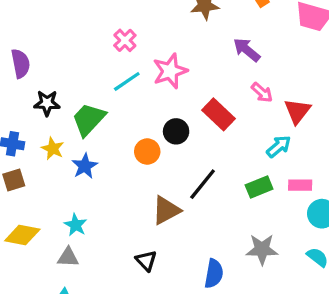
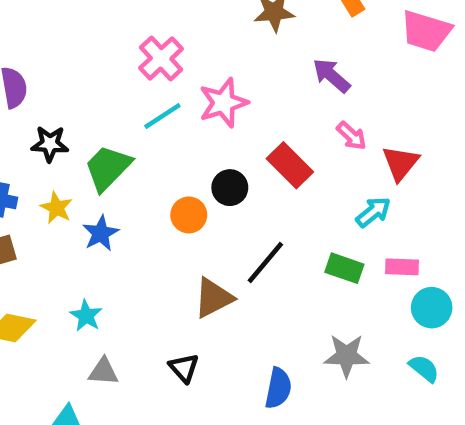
pink cross: (125, 40) -> (161, 58), size x1.4
green rectangle: (259, 187) -> (344, 268), turned 40
gray triangle: (68, 257) -> (103, 372), moved

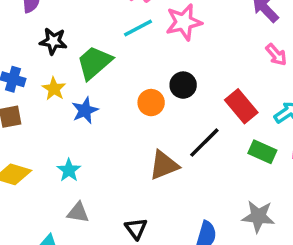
red rectangle: (290, 165) -> (241, 106), moved
black triangle: (184, 368) -> (136, 229), moved

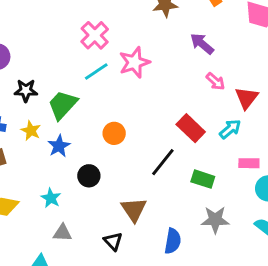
black circle: (183, 85) -> (89, 176), moved
green rectangle: (262, 152) -> (203, 179), moved
brown triangle: (164, 165) -> (134, 210), moved, turned -36

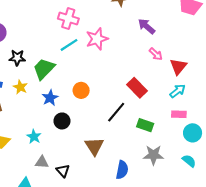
pink cross: (95, 35) -> (68, 19), turned -30
cyan arrow: (230, 129) -> (178, 91), moved
blue star: (59, 146) -> (50, 98), moved
black triangle: (113, 241) -> (63, 171), moved

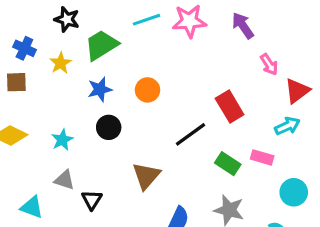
purple arrow: (147, 26) -> (243, 26), moved
pink rectangle: (179, 114) -> (262, 157), moved

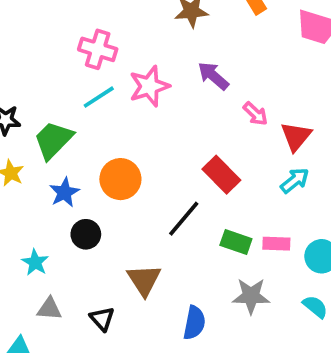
orange circle: (148, 90) -> (120, 179), size x1.4
pink rectangle: (262, 157) -> (276, 244), moved
black triangle: (92, 200) -> (102, 319), moved

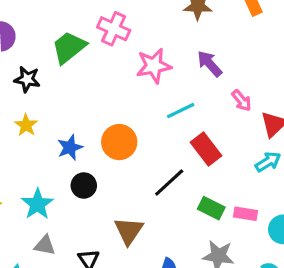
cyan line: (99, 97) -> (181, 111), moved
green trapezoid: (53, 140) -> (69, 47), moved
cyan star: (35, 262) -> (37, 204), size x1.4

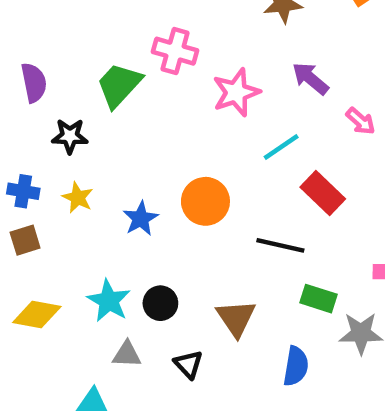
black line: (169, 183) -> (280, 245), turned 64
black circle: (84, 186) -> (160, 303), moved
green rectangle: (211, 208) -> (318, 299), moved

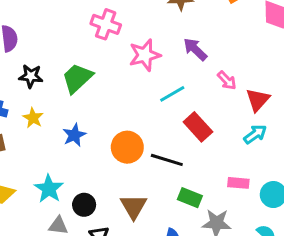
green trapezoid: (119, 85) -> (77, 78), moved
orange circle: (205, 201) -> (127, 147), moved
black circle: (160, 303) -> (84, 205), moved

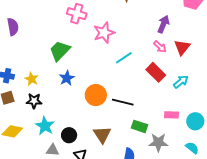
purple arrow: (195, 49) -> (163, 24), moved, turned 72
black star: (31, 76) -> (34, 101), moved
red triangle: (258, 100) -> (182, 47), moved
red rectangle: (198, 127) -> (156, 72), moved
blue star: (74, 135) -> (67, 78), moved

